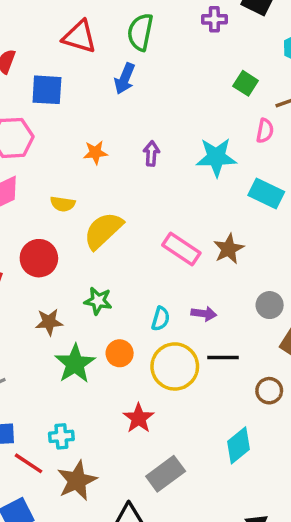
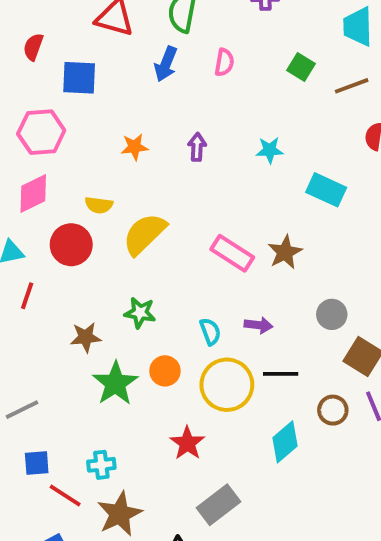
pink semicircle: (265, 131) -> (224, 62), moved
cyan star: (216, 157) -> (270, 150), size x0.6
red circle: (39, 258) -> (71, 245), moved
cyan semicircle: (161, 319) -> (210, 332), turned -35
cyan diamond: (238, 445) -> (285, 442), moved

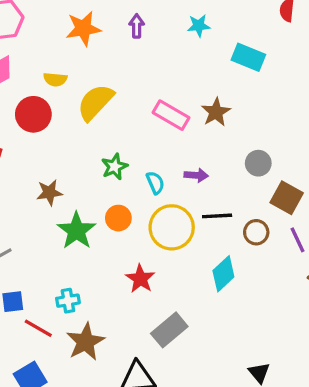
orange star: (134, 147) -> (83, 28), size x1.5
green star: (140, 313) -> (114, 167), moved, turned -30
brown circle: (333, 410) -> (256, 232), moved

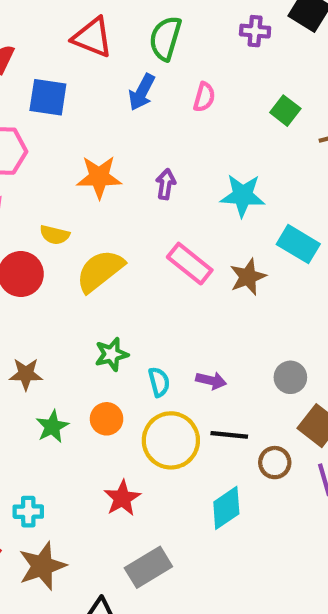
cyan star: (199, 26) -> (243, 195), size x1.5
brown star: (216, 112) -> (248, 277), moved
pink rectangle: (171, 115) -> (190, 264), moved
green star: (77, 231) -> (52, 426), size x0.7

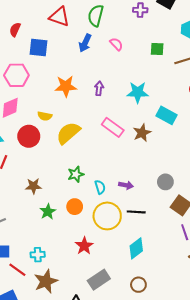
pink semicircle: (204, 97) -> (116, 44), turned -56
green square: (285, 111) -> (157, 49), turned -32
brown circle: (275, 463) -> (138, 285), moved

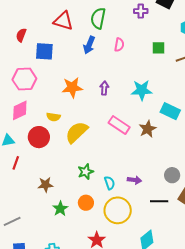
pink semicircle: (116, 44) -> (119, 45), turned 56
black line: (136, 212) -> (159, 201), moved

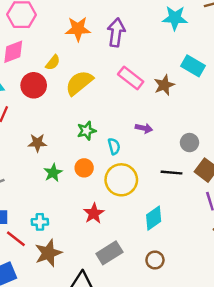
purple arrow: (104, 88) -> (116, 32), size x1.6
cyan star: (142, 90) -> (175, 18), moved
yellow semicircle: (53, 117) -> (53, 63), turned -64
purple arrow: (134, 180) -> (144, 128), moved

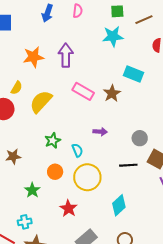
green star: (53, 173) -> (32, 190), moved

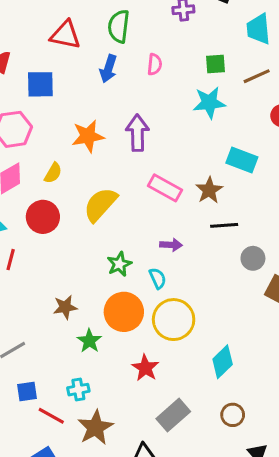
yellow semicircle: (17, 88) -> (53, 173), moved
purple arrow: (100, 132) -> (171, 245), moved
brown star: (13, 156) -> (65, 307), moved
black line: (128, 165) -> (224, 225), moved
orange circle: (55, 172) -> (124, 312), size x1.6

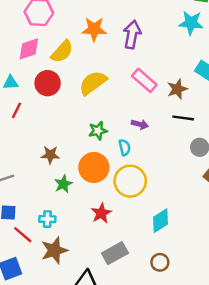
yellow semicircle: (53, 173) -> (62, 52), size x1.5

